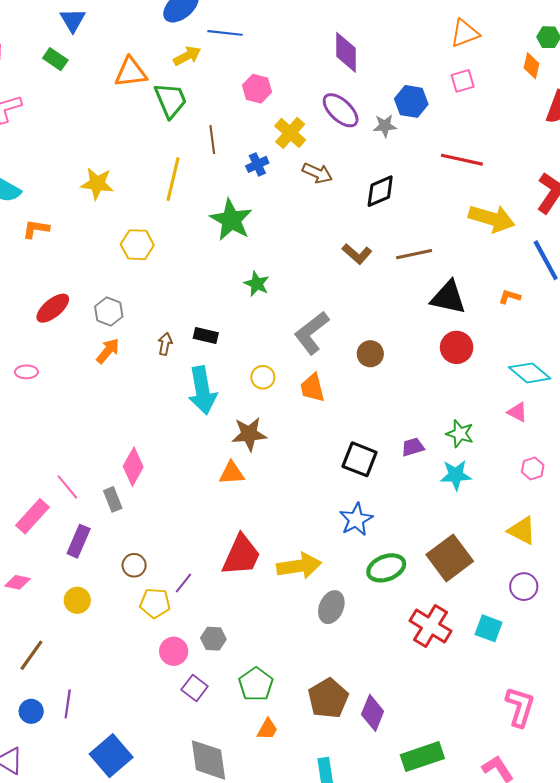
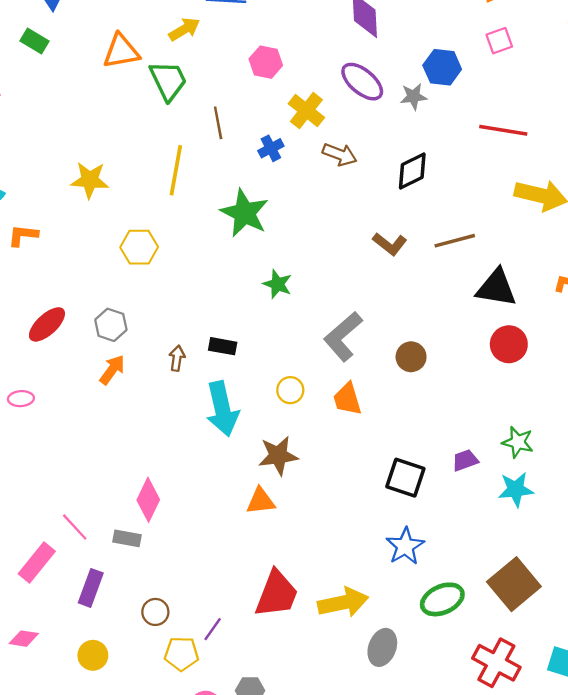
gray rectangle: (113, 499) -> (127, 538), turned -55

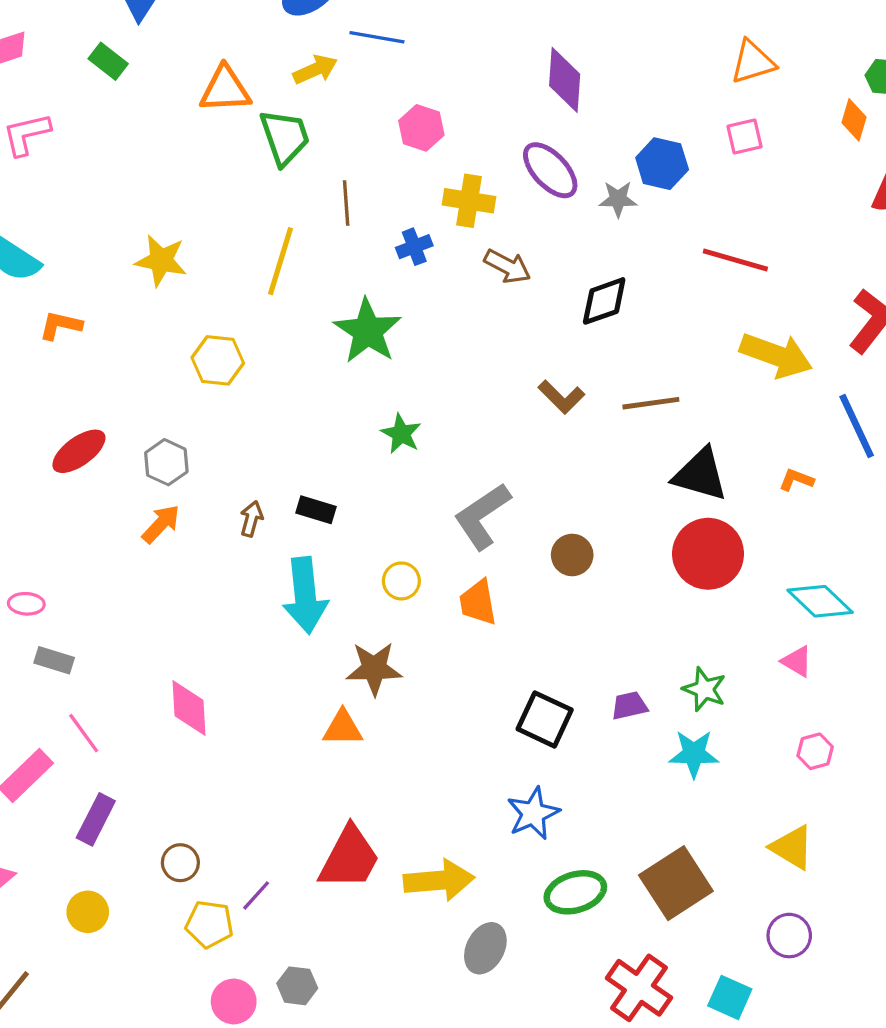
yellow cross: (306, 111) -> (469, 201), turned -36
red circle: (509, 344) -> (708, 554), size x1.4
pink ellipse: (21, 399) -> (26, 604), moved
pink diamond: (148, 500) -> (189, 708), turned -36
gray rectangle: (127, 538) -> (54, 660), moved

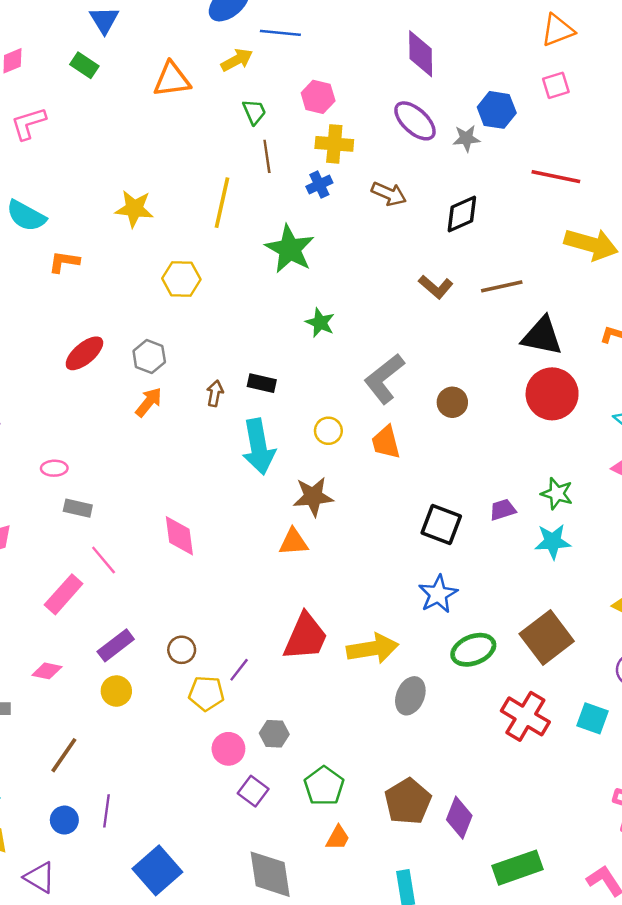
green trapezoid: (285, 137) -> (254, 112), moved, size x0.6
yellow cross: (469, 201) -> (334, 144), moved
purple rectangle: (96, 819) -> (116, 645), moved, turned 30

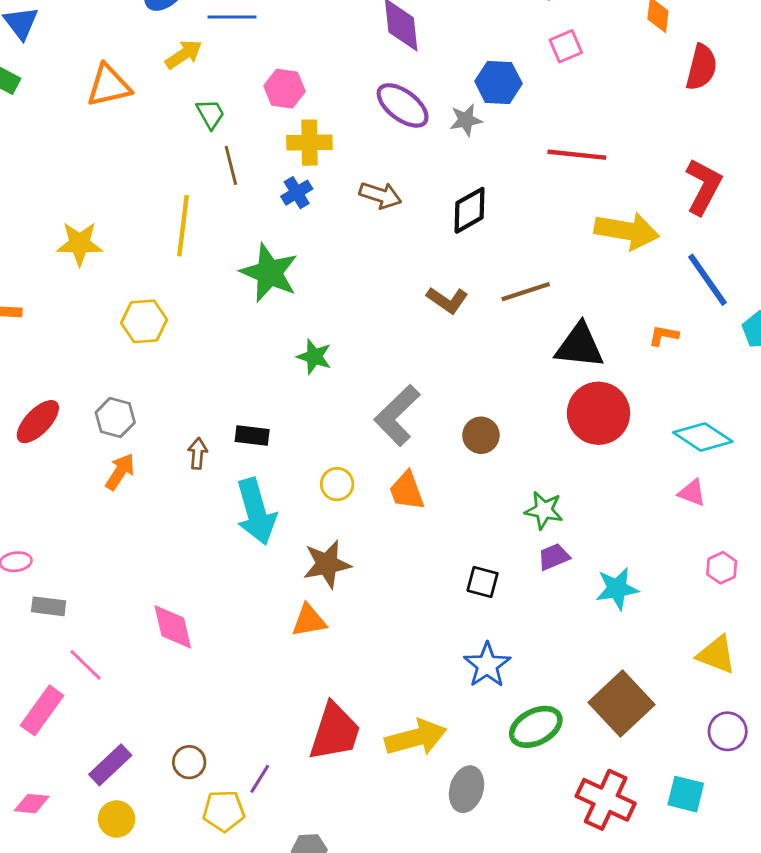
green star: (557, 494) -> (544, 510), moved
black square: (441, 525) -> (483, 582), size x0.7

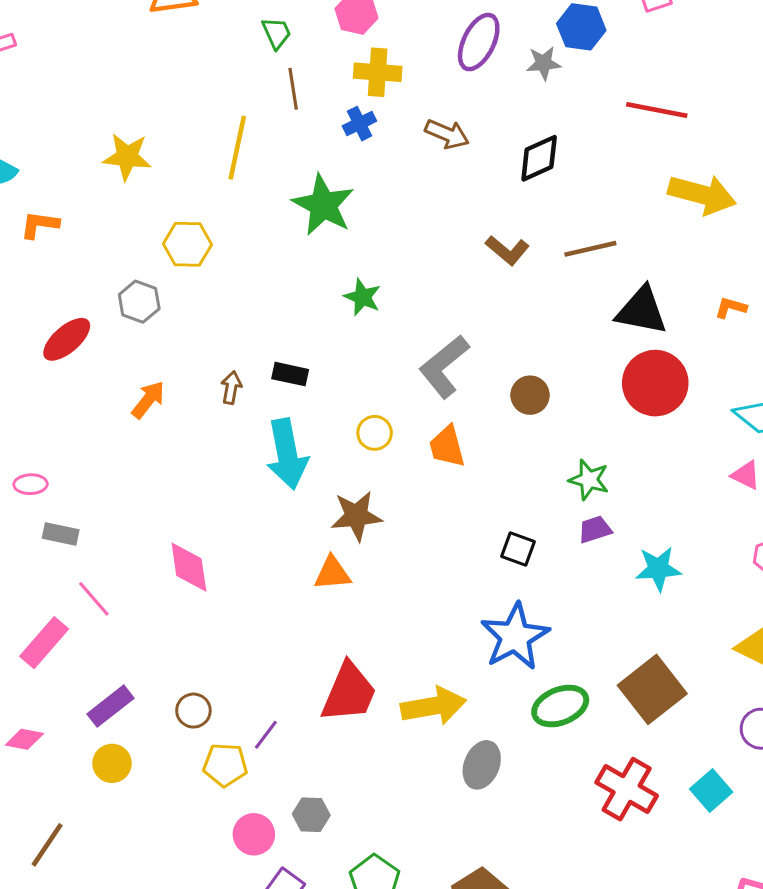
purple ellipse: (403, 105) -> (479, 42), turned 74
gray hexagon: (115, 418) -> (139, 302), moved
blue star: (487, 665) -> (515, 637), size x1.4
cyan square: (686, 794) -> (711, 791), turned 30

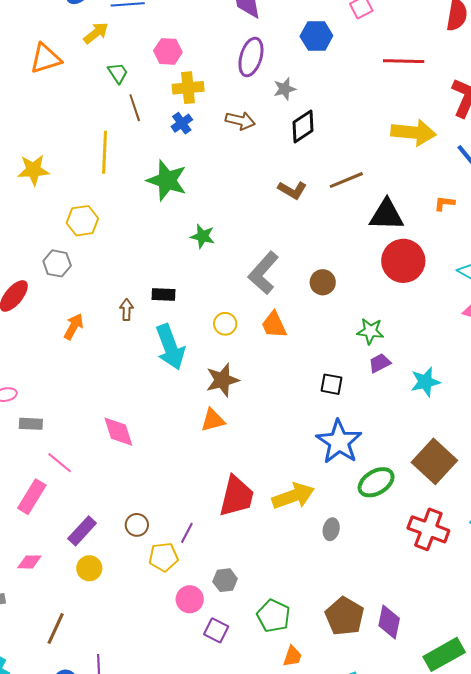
gray star: (544, 63) -> (285, 89), moved
red line: (657, 110) -> (404, 61), moved
gray ellipse: (482, 765) -> (331, 529), size x0.7

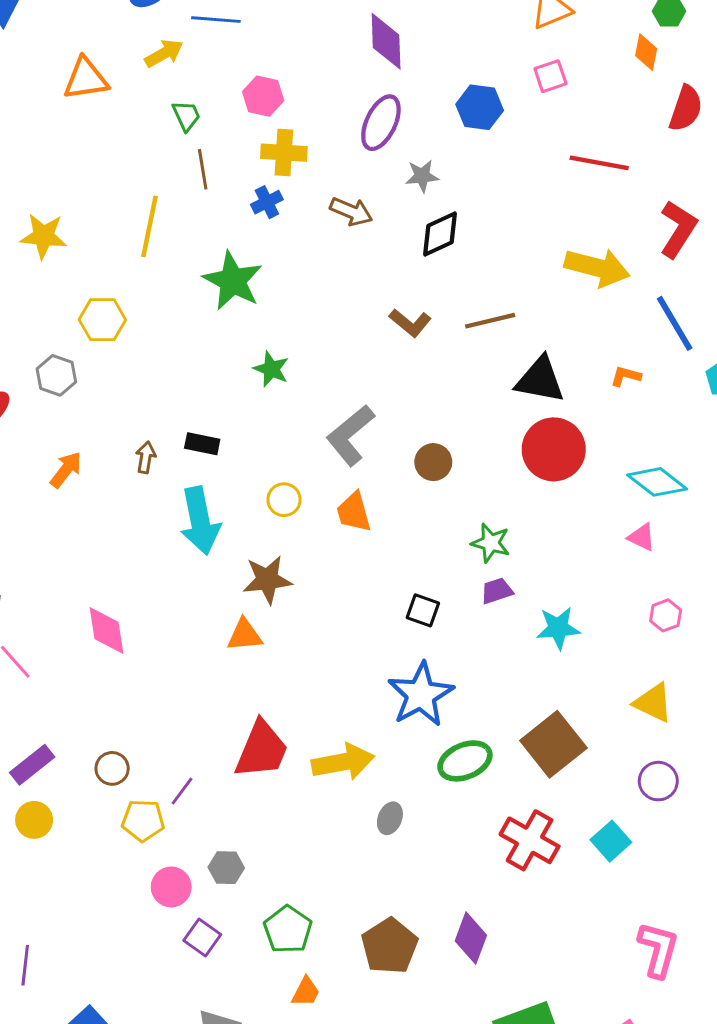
purple diamond: (389, 622) -> (471, 938), moved

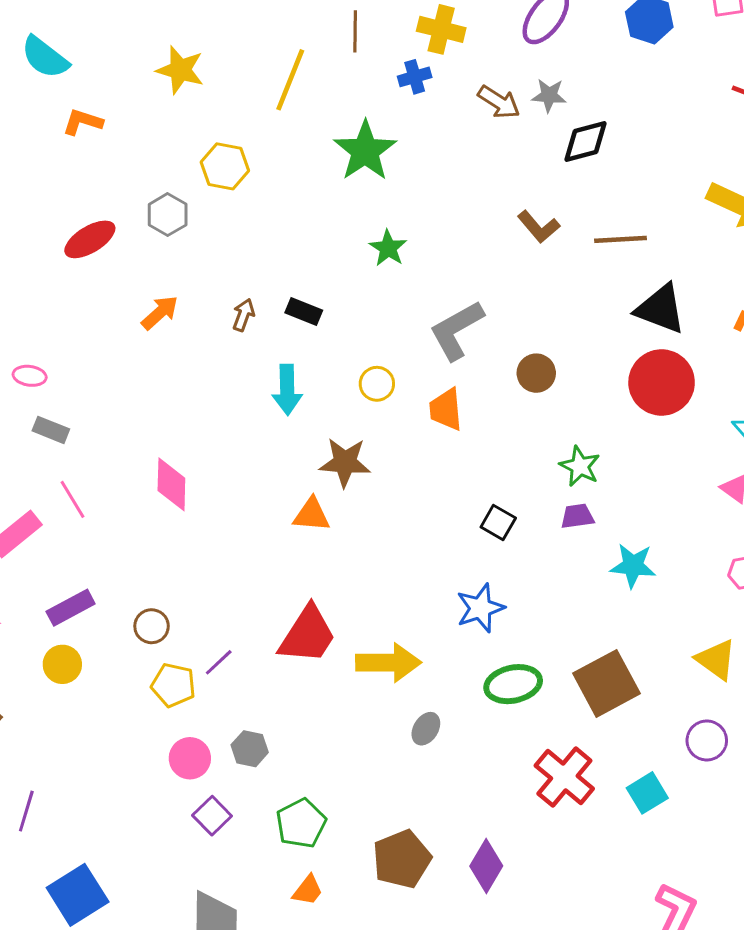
gray star: (422, 176) -> (549, 95), moved
cyan arrow: (200, 521) -> (287, 390), size x0.7
blue star: (421, 695) -> (480, 608), size x0.7

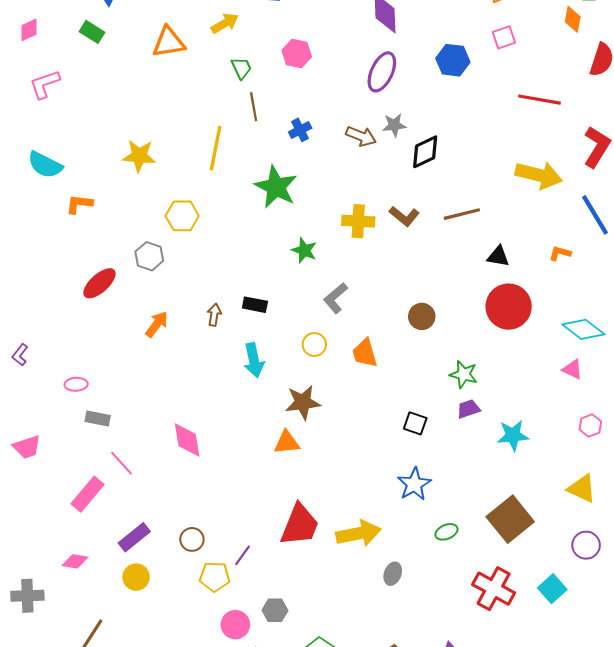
yellow cross: (441, 29) -> (358, 221), moved
black triangle: (661, 309) -> (498, 256), size x0.6
gray L-shape: (456, 330) -> (336, 298), moved, size x0.7
green ellipse: (513, 684) -> (446, 532), size x0.6

